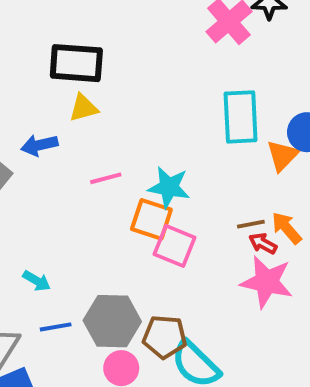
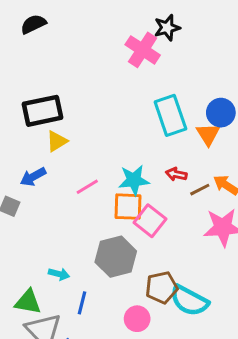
red arrow: (263, 243) -> (176, 174), moved
pink square: (175, 246) -> (150, 221), turned 32
gray hexagon: (112, 321) -> (116, 257), moved
blue line: (56, 327) -> (82, 303), turned -50

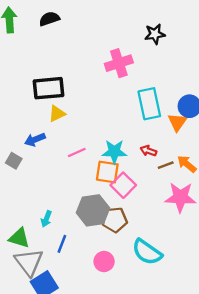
pink cross: (143, 50) -> (119, 63), moved, turned 32
cyan arrow: (59, 274) -> (46, 219), turned 91
brown pentagon: (162, 288) -> (115, 220), moved

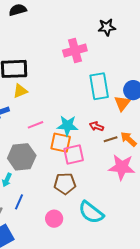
pink square: (123, 185) -> (74, 155), turned 30
gray hexagon: (93, 210) -> (22, 157), moved

